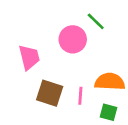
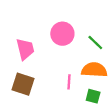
green line: (96, 21) -> (95, 42), moved
brown square: (50, 93) -> (23, 84), moved

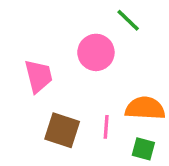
green line: (95, 42) -> (128, 20), moved
brown square: (23, 84) -> (62, 130), moved

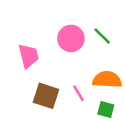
green line: (128, 20) -> (102, 36), moved
pink line: (106, 127) -> (78, 93), turned -35

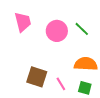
pink trapezoid: (29, 56) -> (23, 22), moved
pink line: (78, 93) -> (61, 84), moved

